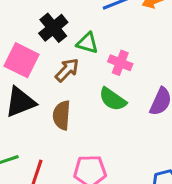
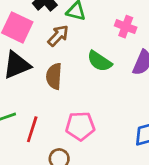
pink cross: (120, 63) -> (126, 27), moved

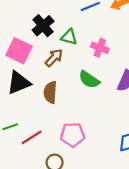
pink cross: (126, 27) -> (100, 48), moved
red line: (32, 129) -> (32, 137), turned 40

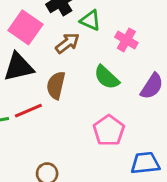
pink pentagon: (73, 135) -> (109, 130), moved, turned 30
red line: (32, 137) -> (28, 111), moved

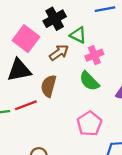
pink cross: (126, 40) -> (94, 55), moved, turned 36

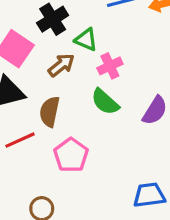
pink pentagon: (89, 124) -> (71, 155), moved

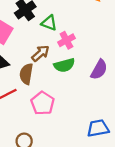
brown arrow: (61, 65) -> (40, 53), moved
green semicircle: (105, 102) -> (64, 65), turned -54

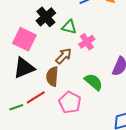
green semicircle: (64, 65) -> (94, 82), moved, turned -120

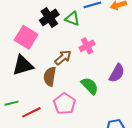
green triangle: (69, 27) -> (72, 19), moved
red line: (36, 97) -> (31, 112), moved

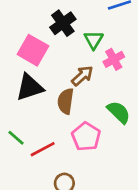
green triangle: (72, 19) -> (94, 40), moved, turned 42
green line: (12, 103) -> (16, 138), turned 56

